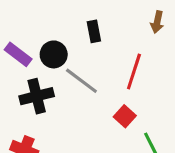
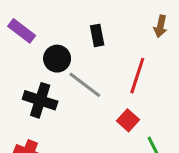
purple rectangle: (18, 54) -> (22, 31), moved
black cross: (37, 96) -> (40, 100), turned 32

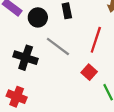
black circle: (57, 59) -> (38, 17), moved

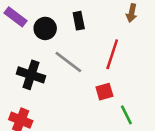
red square: (89, 72) -> (104, 92), turned 32

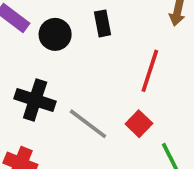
gray line: (68, 62) -> (88, 124), moved
red square: (104, 92) -> (139, 124), turned -30

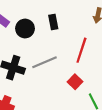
gray line: (88, 124) -> (45, 62), moved, turned -60

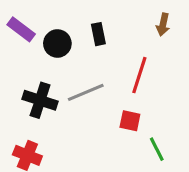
red square: (75, 82) -> (130, 121), turned -32

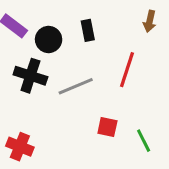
black cross: (40, 100) -> (30, 76), moved
red square: (130, 121) -> (107, 127), moved

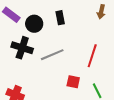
red line: (127, 70) -> (92, 56), moved

